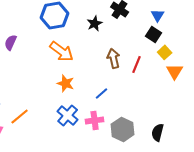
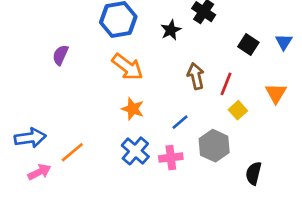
blue triangle: (158, 15) -> (284, 42), moved
yellow square: (165, 52) -> (238, 110), moved
gray hexagon: (123, 129) -> (214, 146), moved

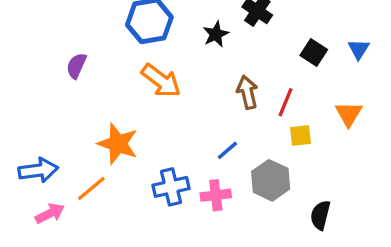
orange star: (133, 109) -> (118, 144), moved, size x1.4
yellow square: (238, 110) -> (300, 135), turned 36
blue cross: (135, 151) -> (171, 187), turned 36

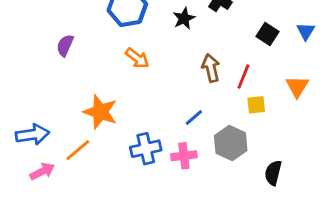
orange arrow: (161, 81) -> (137, 58), size x0.7

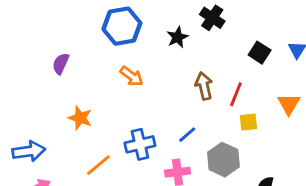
orange star: (100, 112) -> (80, 118), moved, size x0.7
blue cross: (146, 149) -> (140, 144), moved
orange line: (78, 150) -> (98, 165), moved

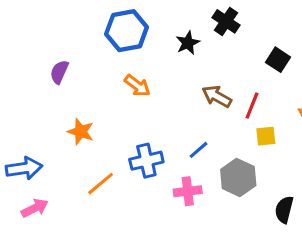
brown arrow: (204, 86) -> (217, 96), turned -48

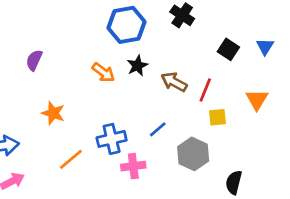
blue hexagon: (127, 31) -> (126, 25), moved
black star: (188, 43) -> (137, 66), moved
pink cross: (188, 191) -> (133, 166), moved

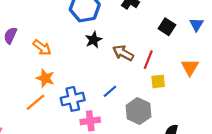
orange arrow: (103, 72) -> (42, 48), moved
orange star: (53, 113) -> (45, 78), moved
orange line: (71, 159) -> (35, 102), moved

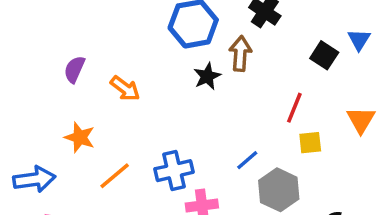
blue triangle: (196, 25) -> (359, 40), moved
brown arrow: (123, 53) -> (240, 54), moved, turned 65
orange star: (45, 78) -> (80, 137), moved
blue line: (110, 91) -> (247, 160), moved

